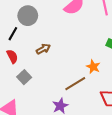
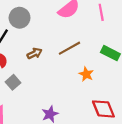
brown line: (75, 84) -> (70, 48), moved

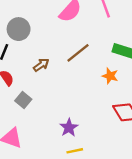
orange star: (86, 74) -> (110, 76), moved

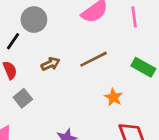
orange star: (110, 76) -> (113, 97), moved

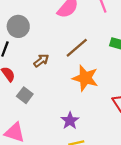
orange star: (113, 97) -> (85, 78), moved, size x1.6

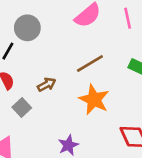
brown arrow: (41, 61) -> (47, 84), moved

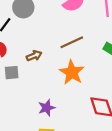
gray square: (22, 108) -> (12, 73), turned 32

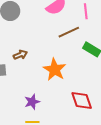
brown line: (72, 42) -> (69, 32), moved

